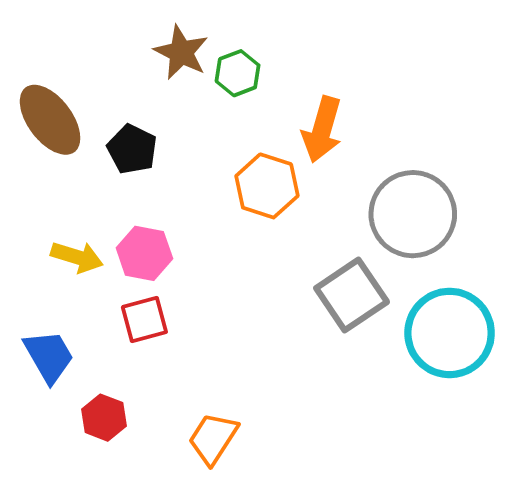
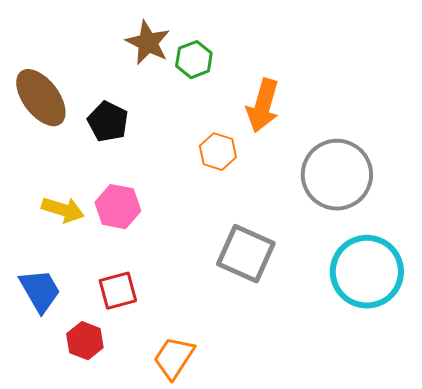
orange hexagon: (267, 186) -> (218, 152), size x0.7
gray square: (352, 295) -> (246, 254), moved, turned -32
red square: (144, 320) -> (118, 291), moved

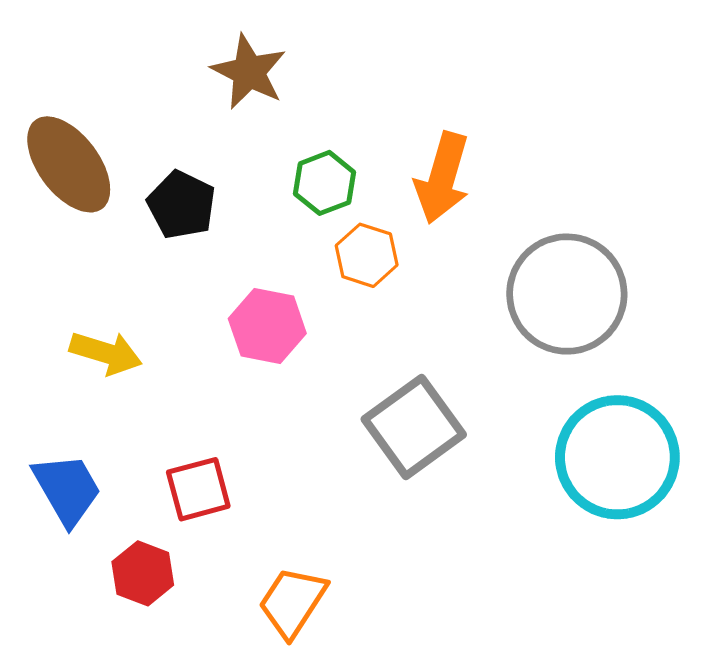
green hexagon: (194, 60) -> (325, 183), moved
pink hexagon: (118, 207) -> (267, 326), moved
gray square: (246, 254) -> (414, 427), turned 30

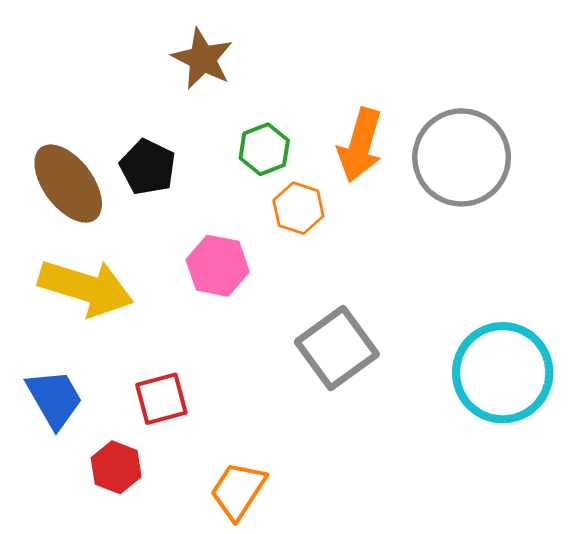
brown ellipse: (69, 164) -> (68, 184), moved
gray circle: (567, 294) -> (462, 157), moved
yellow arrow: (106, 353) -> (86, 288), size x1.6

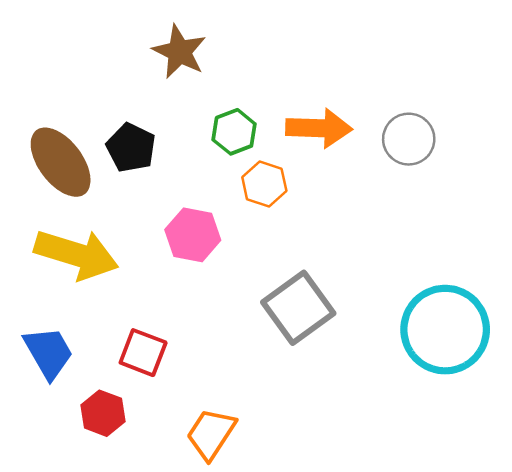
orange arrow: (360, 145) -> (319, 128), turned -104
gray circle: (462, 157) -> (409, 139), size x0.6
red square: (161, 399) -> (143, 353), turned 36

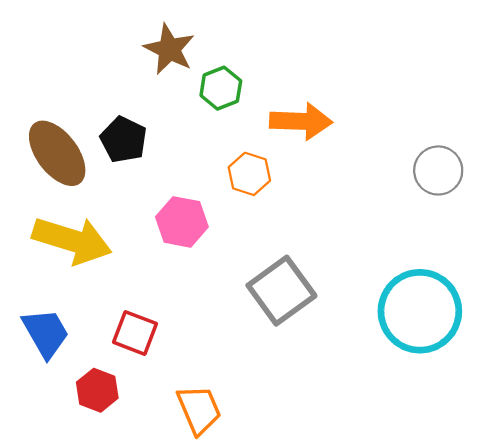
green hexagon: (234, 132) -> (221, 88), moved
gray circle: (409, 139) -> (438, 170), moved
orange trapezoid: (211, 434) -> (199, 410), turned 124

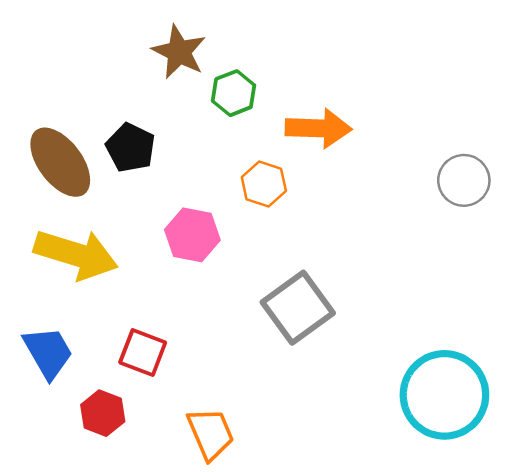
cyan circle: (420, 311) -> (444, 395), moved

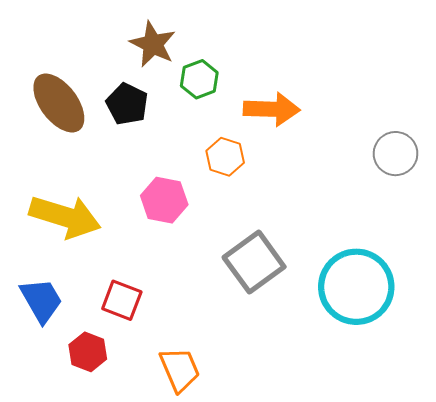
black pentagon: (131, 148) -> (127, 104), moved
brown ellipse: (60, 162) -> (59, 103), moved
cyan circle: (444, 395) -> (356, 287), moved

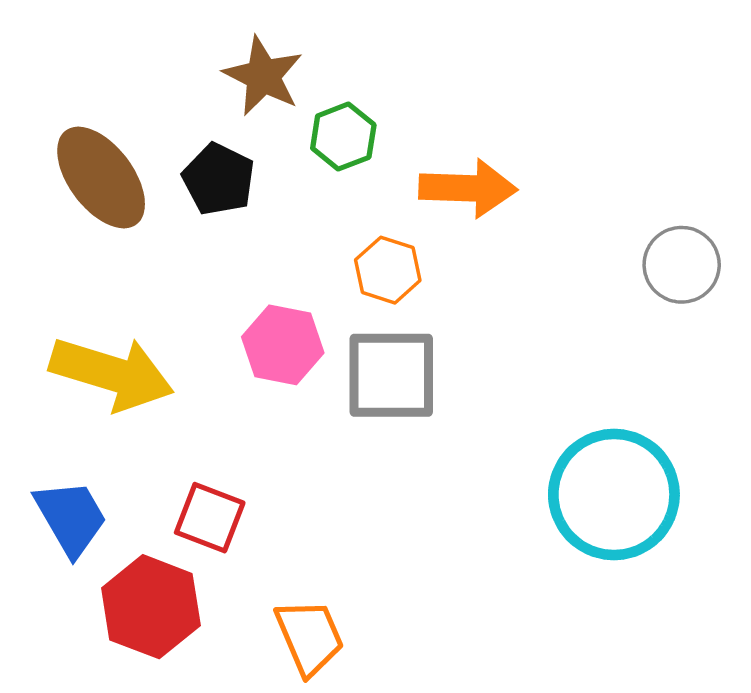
gray square: (254, 262) -> (391, 375), moved, turned 36
red hexagon: (88, 352) -> (151, 607), size x1.5

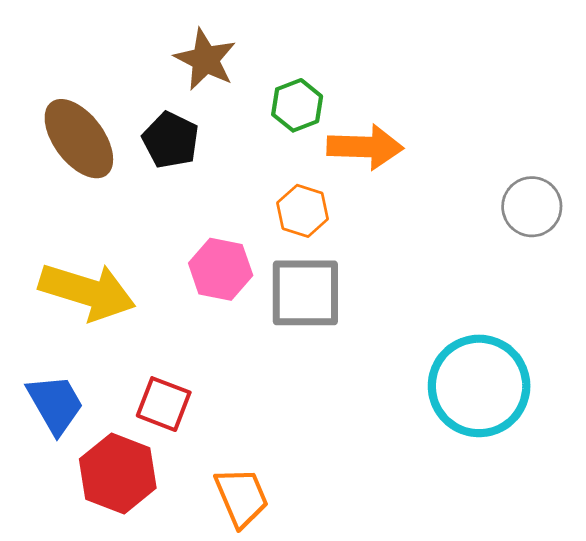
green hexagon: (343, 137) -> (297, 105), moved

